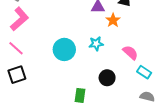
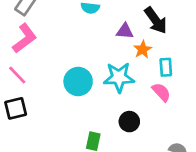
cyan star: (96, 44) -> (119, 77), size x1.6
cyan rectangle: (144, 72) -> (166, 67), moved, turned 48

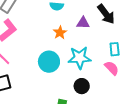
orange star: (143, 50) -> (60, 33), moved
black circle: (129, 122) -> (82, 86), moved

